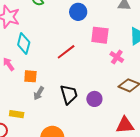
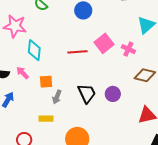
pink square: (100, 35) -> (104, 43), moved, turned -36
red line: (66, 52) -> (77, 52), turned 42
yellow rectangle: (17, 114) -> (46, 119), moved

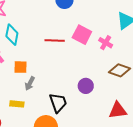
pink square: (104, 43) -> (82, 35), turned -30
black trapezoid: (87, 93) -> (58, 103), moved

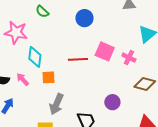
orange square: (21, 67) -> (49, 77), moved
gray arrow: (30, 83) -> (56, 104), size x1.5

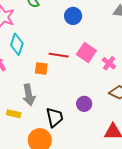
orange square: (49, 77) -> (41, 69), moved
gray arrow: (56, 104) -> (29, 95), turned -45

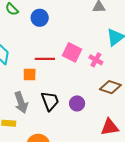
blue circle: (73, 16) -> (40, 18), moved
black trapezoid: (55, 117) -> (50, 101), moved

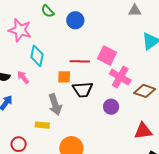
pink cross: (96, 60) -> (120, 77), moved, size x1.5
black trapezoid: (50, 101) -> (83, 90), moved, turned 105

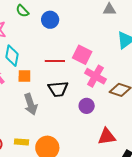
orange square: (64, 77) -> (24, 76), moved
yellow rectangle: (42, 125) -> (21, 142), moved
red triangle: (143, 131) -> (107, 136), moved

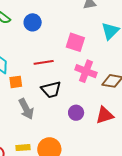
pink square: (82, 55) -> (75, 42), moved
purple circle: (87, 106) -> (76, 113), moved
red triangle: (107, 136) -> (105, 115), moved

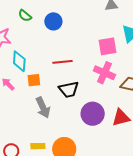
pink square: (75, 42) -> (107, 46), moved, turned -30
purple circle: (76, 113) -> (93, 114), size x1.5

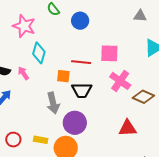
pink square: (107, 46) -> (109, 53), moved
orange square: (34, 80) -> (63, 76), moved
purple circle: (93, 114) -> (75, 123), moved

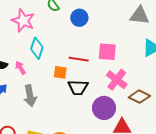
gray triangle: (140, 16) -> (140, 16), size x1.5
gray arrow: (53, 103) -> (30, 96), moved
purple circle: (75, 123) -> (104, 108), moved

